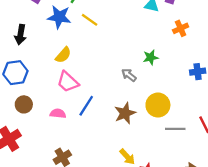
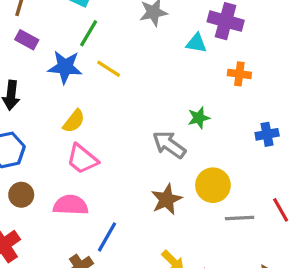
orange cross: (181, 28) -> (239, 74), turned 35
gray arrow: (129, 75) -> (169, 145), size x1.5
blue line: (86, 106) -> (107, 237), moved
pink semicircle: (58, 113) -> (71, 205), size x1.5

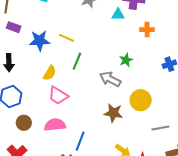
green line: (89, 33) -> (77, 61), moved
brown star: (167, 199) -> (113, 113), turned -30
gray line: (240, 218) -> (160, 128), moved

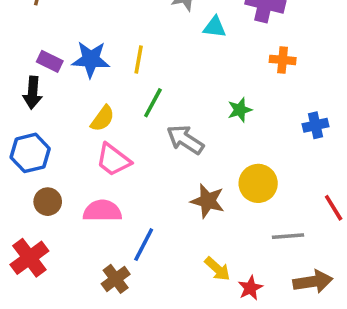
cyan triangle: (118, 14) -> (215, 27), moved
purple rectangle: (14, 27) -> (50, 61), moved
yellow line: (66, 38) -> (139, 60), turned 70
gray arrow: (110, 79) -> (185, 140), moved

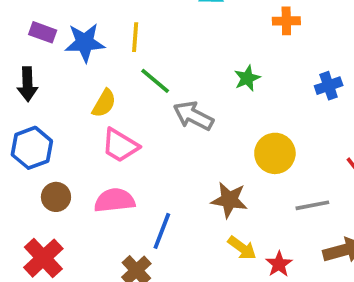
purple rectangle: (50, 61) -> (43, 32), moved
green line: (153, 103) -> (155, 81), turned -72
brown star: (208, 201) -> (229, 200), moved

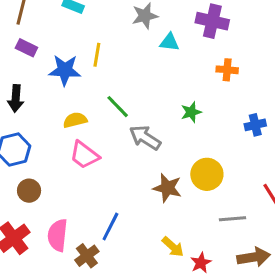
purple rectangle: (43, 32) -> (26, 48), moved
yellow line: (135, 37) -> (97, 55), moved
yellow semicircle: (104, 103) -> (75, 120), turned -140
pink semicircle: (115, 200) -> (58, 235), moved, turned -84
brown star: (229, 200) -> (167, 188), moved

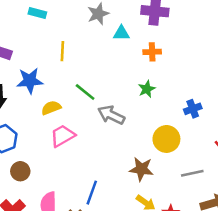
blue star: (65, 70) -> (30, 81), moved
orange cross: (227, 70) -> (152, 52), moved
blue cross: (255, 125) -> (193, 109), moved
pink trapezoid: (84, 155) -> (63, 136), turned 120
brown star: (167, 188) -> (141, 169), moved

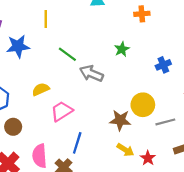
orange cross: (152, 52) -> (142, 14), moved
yellow semicircle: (51, 108) -> (41, 89), moved
pink trapezoid: (63, 136) -> (62, 111), moved
yellow circle: (166, 139) -> (143, 105), moved

